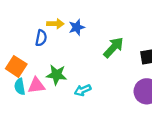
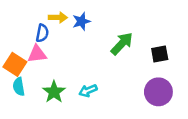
green star: (57, 75) -> (54, 92), moved, turned 30
pink triangle: (36, 85) -> (37, 54), moved

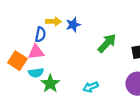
cyan semicircle: (19, 87) -> (36, 73), moved, turned -88
cyan arrow: (88, 91) -> (91, 87), moved

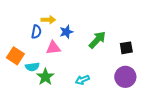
blue star: (73, 25) -> (66, 32), moved
pink triangle: (36, 52) -> (53, 48), moved

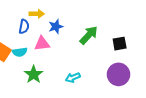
cyan semicircle: (32, 67) -> (20, 52), moved

